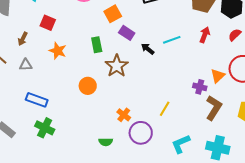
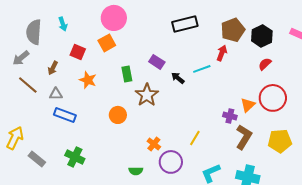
orange square: (113, 14) -> (107, 43), moved
red arrow: (205, 35) -> (222, 53), moved
blue rectangle: (37, 100) -> (65, 115), moved

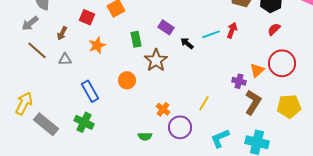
red arrow: (222, 53) -> (232, 30), moved
orange star: (88, 80) -> (97, 45), turned 30
blue rectangle: (65, 115) -> (90, 91), moved, turned 40
gray rectangle: (37, 159) -> (46, 124), size x1.4

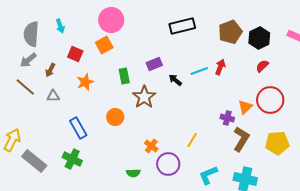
gray arrow: (30, 23) -> (28, 60), moved
purple rectangle: (166, 27) -> (154, 64), turned -56

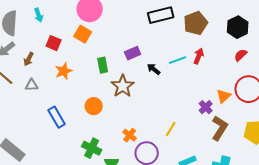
brown pentagon: (230, 32) -> (196, 23), moved
orange square: (104, 45) -> (83, 34), turned -30
purple cross: (227, 118) -> (206, 107), turned 32
green cross: (72, 159) -> (92, 148), moved

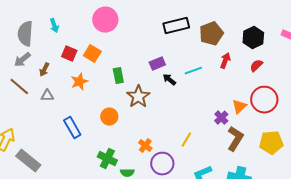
orange square: (83, 34) -> (92, 54), moved
purple rectangle: (133, 53) -> (157, 64), moved
red arrow: (199, 56) -> (225, 61), moved

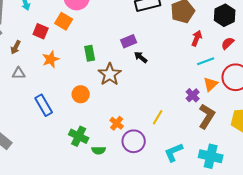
orange square: (92, 54) -> (64, 21), moved
cyan line: (193, 71) -> (206, 61), moved

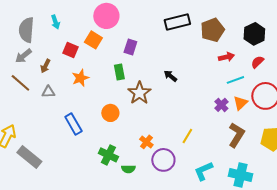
red arrow: (197, 38) -> (226, 57), turned 56
purple rectangle: (129, 41) -> (130, 47), moved, turned -49
purple cross: (193, 95) -> (221, 105), moved

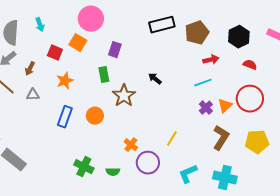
red semicircle: (257, 62) -> (250, 65), moved, turned 64
cyan line: (235, 80) -> (203, 83), moved
blue rectangle: (73, 124) -> (65, 117), moved, turned 50
green cross: (108, 155) -> (84, 167), moved

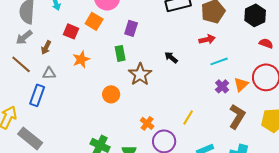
red arrow: (211, 60) -> (207, 39), moved
blue rectangle: (65, 117) -> (37, 95), moved

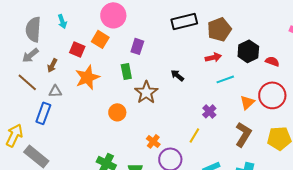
black hexagon: (255, 15) -> (248, 51), moved
orange star: (81, 59) -> (87, 77), size x1.4
purple cross: (222, 86) -> (209, 111), moved

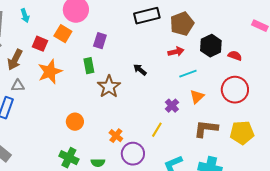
brown arrow: (52, 65) -> (15, 60), size x1.5
orange triangle: (247, 102) -> (197, 97), moved
orange circle: (117, 112) -> (75, 122), moved
brown L-shape: (243, 134) -> (206, 129), turned -115

